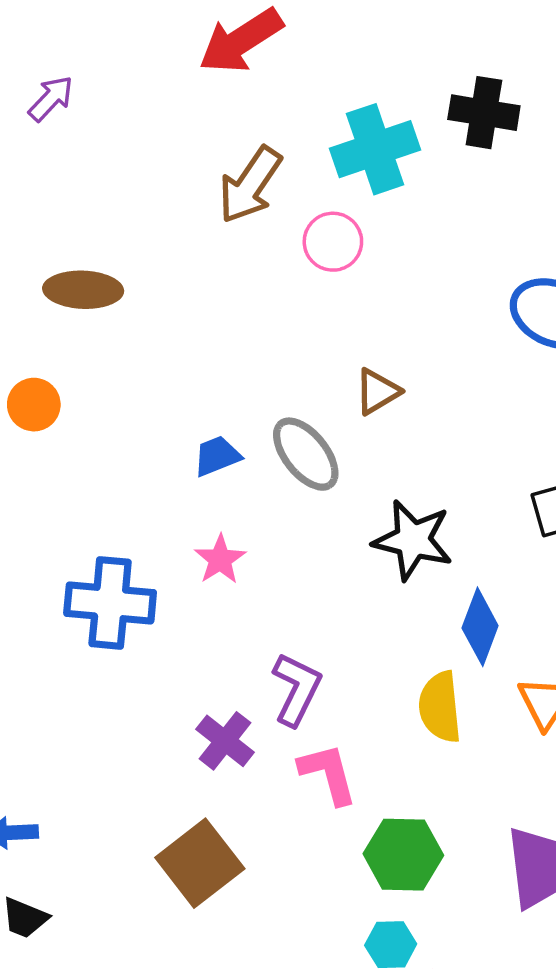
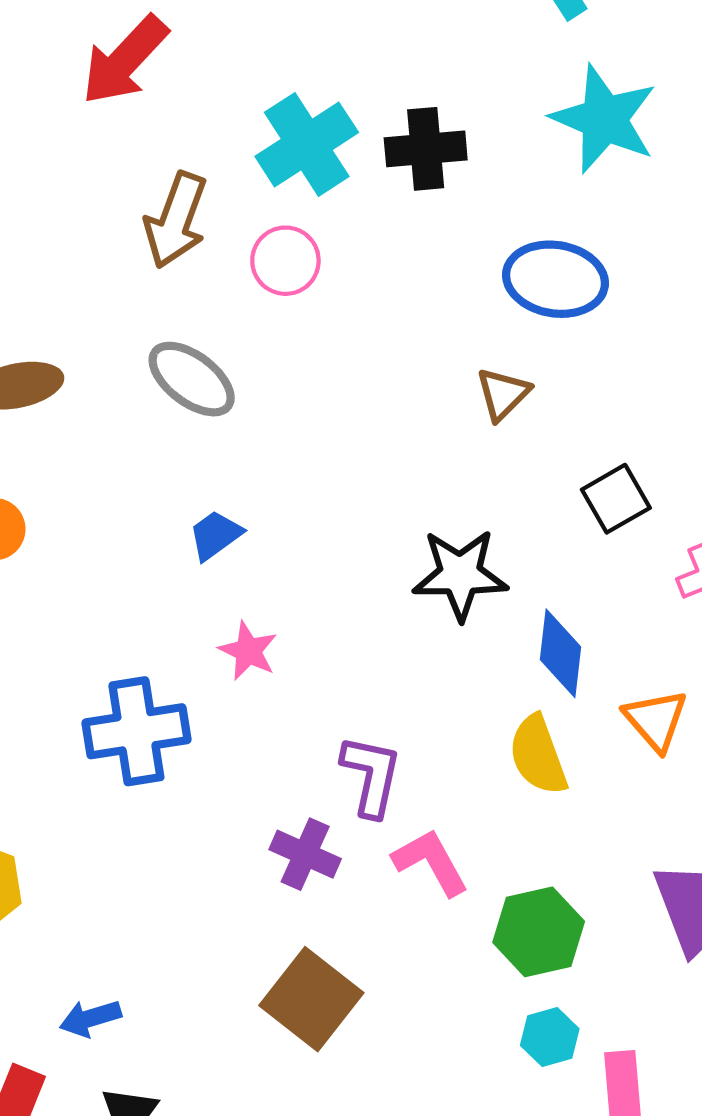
black cross: (484, 113) -> (426, 149), moved
brown triangle: (377, 392) -> (503, 394), moved
gray ellipse: (306, 454) -> (192, 379), moved

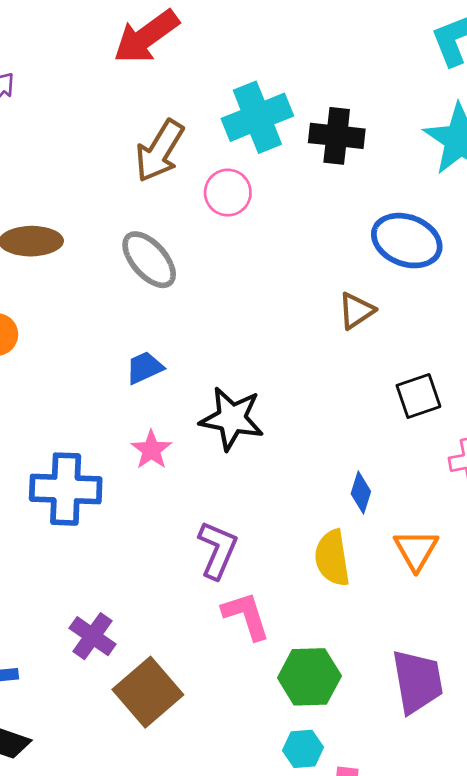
black star: (460, 574) -> (232, 419), moved
blue diamond: (560, 653) -> (361, 493), size x0.7
purple cross: (305, 854) -> (93, 636), moved

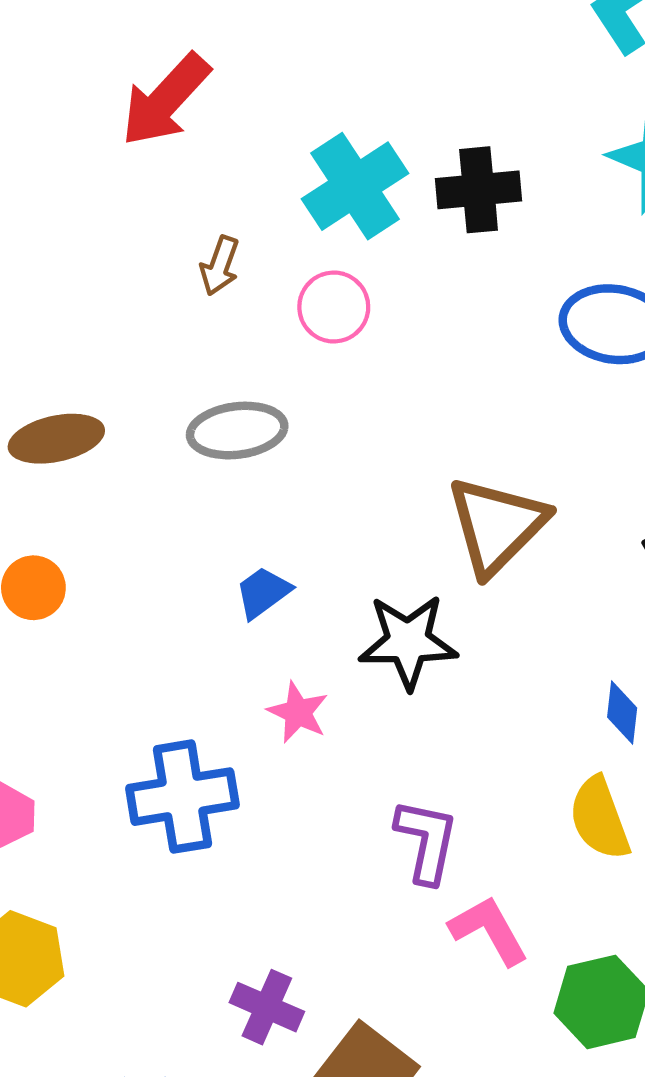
brown arrow: (160, 151) -> (220, 266), size x0.6
gray ellipse: (149, 260) -> (237, 431), turned -44
brown triangle: (356, 311) -> (497, 525), moved, size x1.8

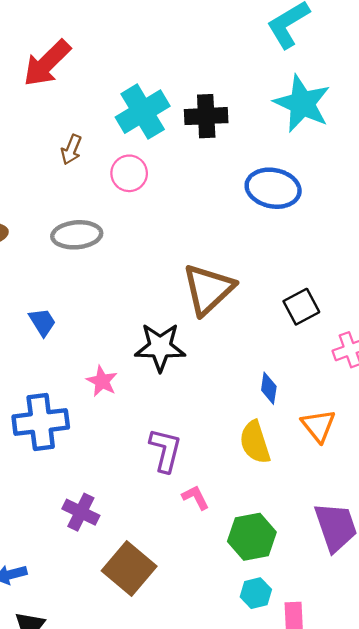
blue trapezoid: (263, 592) -> (42, 322), moved, turned 92
pink L-shape: (489, 930) -> (196, 497), size x0.7
purple cross: (267, 1007) -> (81, 512), moved

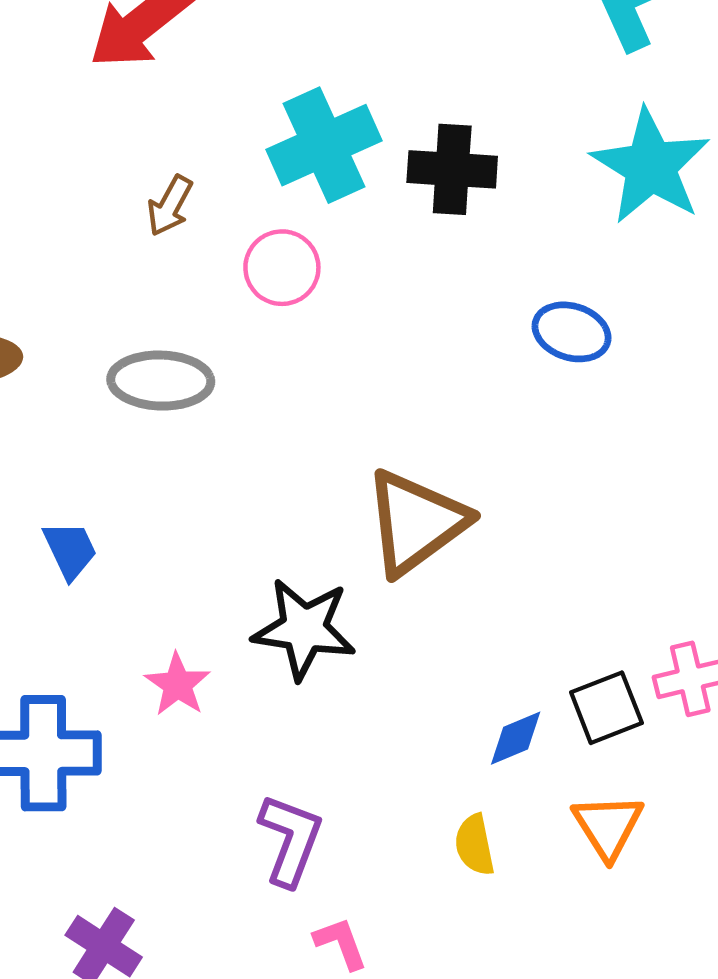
blue ellipse: (273, 188) -> (572, 332), size x0.7
black square: (301, 307) -> (606, 708), moved
blue diamond: (269, 388) -> (516, 738), turned 52
yellow semicircle: (255, 442) -> (475, 845), size x0.7

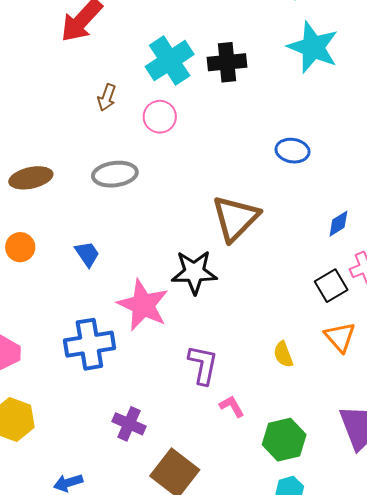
blue ellipse: (572, 332) -> (292, 151), moved
pink star: (178, 684) -> (143, 305), size x1.8
blue diamond: (516, 738) -> (338, 224), moved

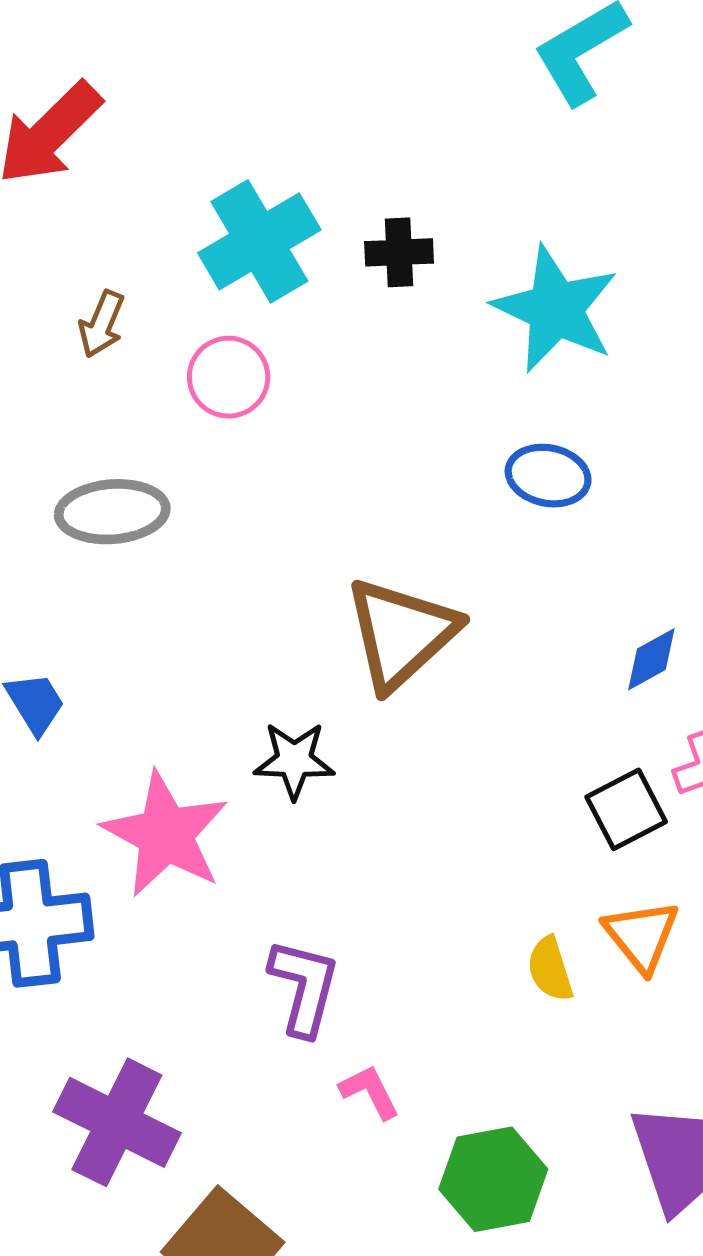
cyan star: (313, 47) -> (555, 309), moved
black cross: (227, 62) -> (399, 252), size x0.7
black star: (194, 272) -> (294, 760), size x0.7
yellow semicircle: (283, 354) -> (550, 969), moved
purple cross: (129, 424) -> (117, 1122), size x1.5

